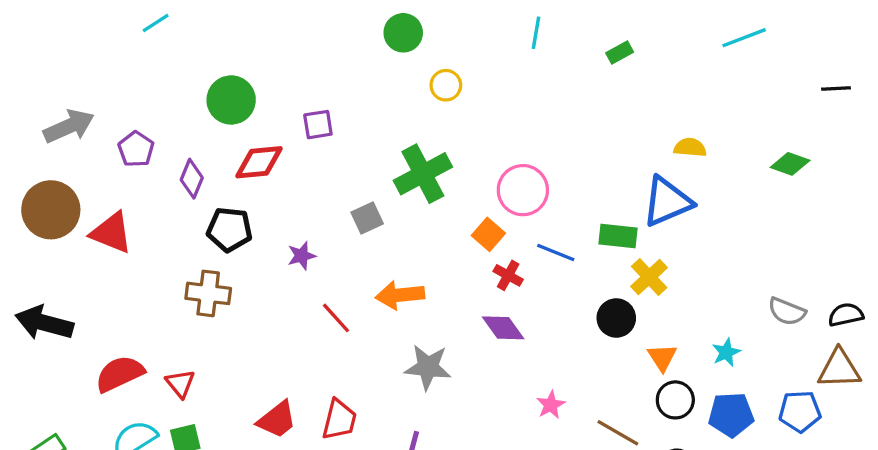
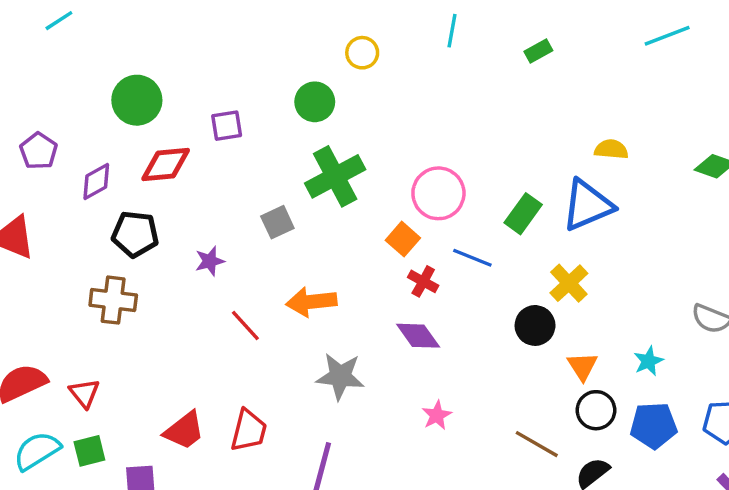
green circle: (403, 33) -> (315, 102), moved
yellow circle: (446, 85) -> (362, 53), moved
purple diamond: (192, 179) -> (96, 181), turned 39
green rectangle: (618, 236) -> (523, 214), moved, turned -60
pink star: (551, 405) -> (437, 415), moved

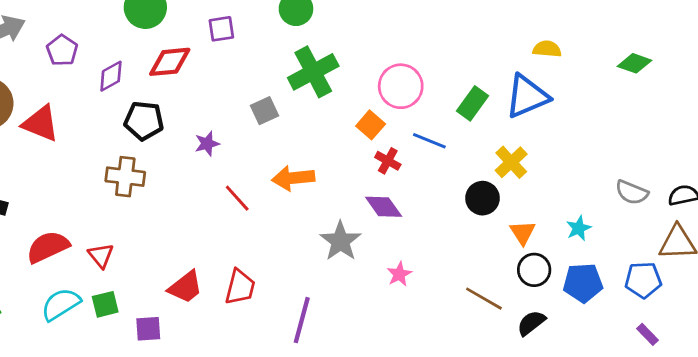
gray star: (340, 376) -> (340, 241), moved, turned 30

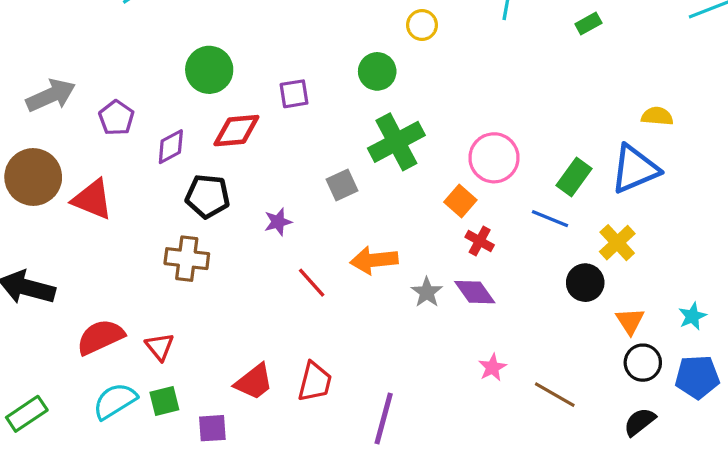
blue line: (429, 141) -> (550, 219), moved
gray star: (340, 241) -> (427, 292), moved, size x0.7
brown line: (484, 299) -> (555, 395), moved

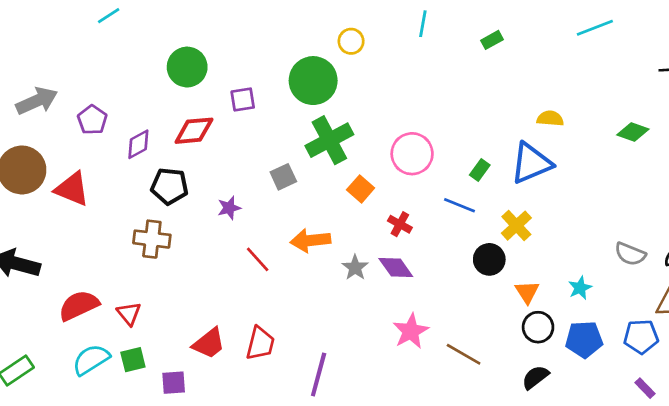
green circle: (209, 70) -> (187, 67), moved
green circle: (377, 71) -> (313, 81), size x1.5
green rectangle: (574, 177) -> (480, 170), size x0.7
orange square: (460, 201) -> (361, 189), moved
pink star: (492, 367) -> (411, 331), size x1.5

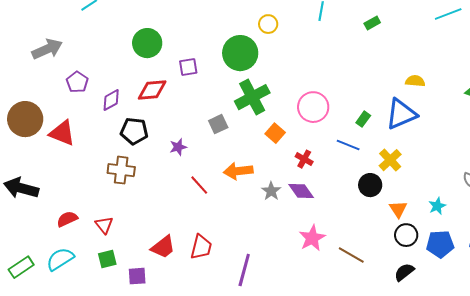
gray arrow: (37, 101) -> (47, 49), moved
red semicircle: (79, 305) -> (67, 219), size x0.7
cyan semicircle: (91, 360) -> (60, 259), moved

